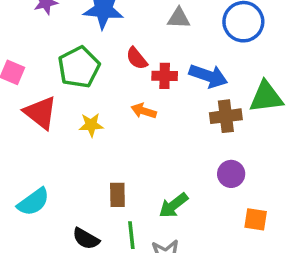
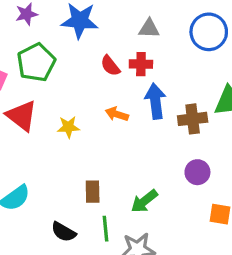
green pentagon: (79, 67) -> (36, 62), moved
red cross: (165, 76) -> (141, 64), moved
blue arrow: (208, 76) -> (156, 101), moved, turned -116

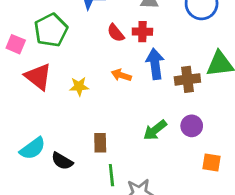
green arrow: (144, 201) -> (155, 130), moved
black semicircle: (64, 232) -> (62, 161), moved

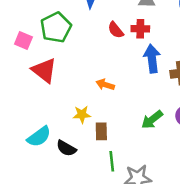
orange arrow: (121, 75) -> (105, 85), moved
yellow star: (79, 86) -> (82, 114), moved

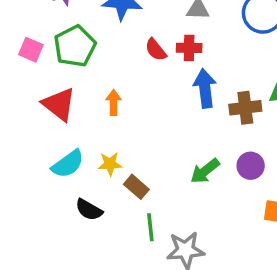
pink square: (23, 40) -> (31, 50), moved
orange arrow: (105, 85) -> (114, 102), moved, turned 72
brown rectangle: (101, 131) -> (136, 187), turned -48
cyan semicircle: (39, 137) -> (68, 164), moved

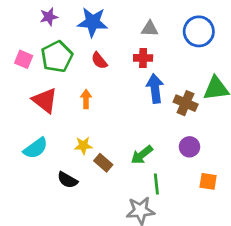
red semicircle: (156, 50) -> (99, 61), moved
brown cross: (245, 108) -> (186, 103), turned 30
cyan semicircle: (68, 164) -> (36, 148), moved
green arrow: (205, 171) -> (142, 155), moved
green line: (150, 227) -> (156, 184), moved

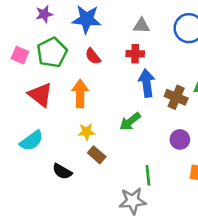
orange arrow: (86, 99) -> (80, 93), size x1.5
yellow star: (83, 146) -> (86, 132), moved
green arrow: (142, 155) -> (130, 122), moved

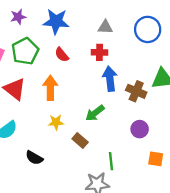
brown rectangle: (97, 155) -> (80, 141), moved

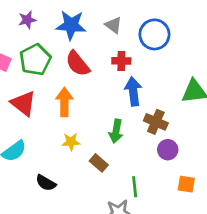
gray triangle: (105, 27) -> (113, 25), moved, turned 35
blue circle: (148, 29) -> (154, 34), moved
red semicircle: (62, 55) -> (78, 64), size x1.5
brown cross: (136, 91) -> (156, 122), moved
green arrow: (95, 113) -> (116, 131), turned -42

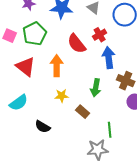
red cross: (121, 61) -> (100, 35), turned -32
red semicircle: (78, 64) -> (77, 44), moved

